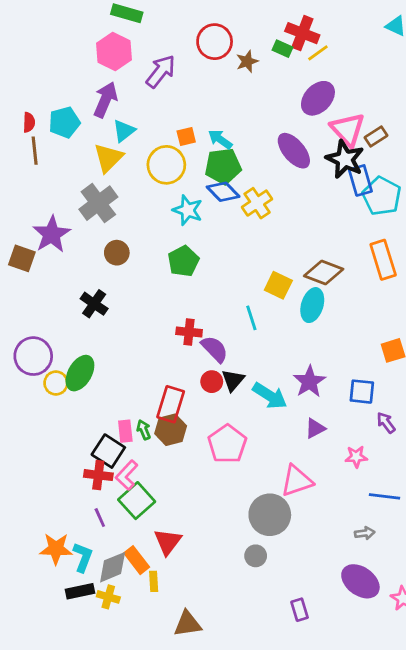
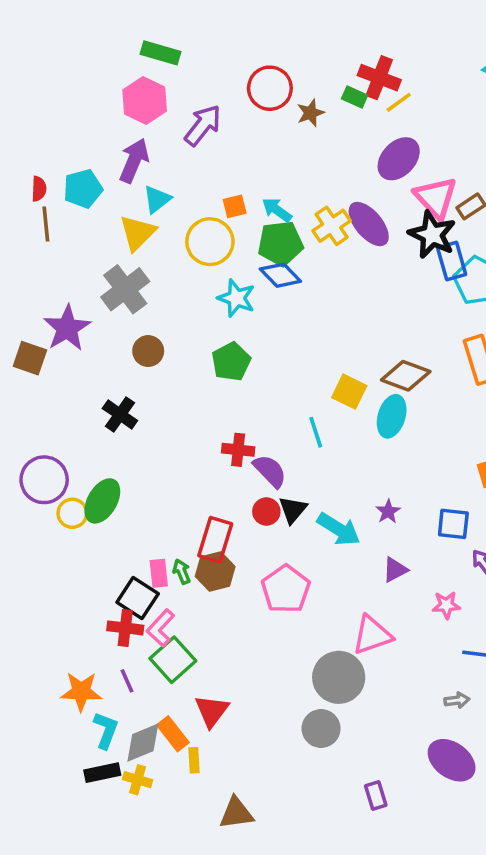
yellow cross: (257, 203) -> (332, 226), moved
purple star: (309, 382) -> (388, 512), size x0.6
orange star: (56, 549) -> (81, 691), moved
gray circle: (256, 556) -> (321, 728), size x1.4

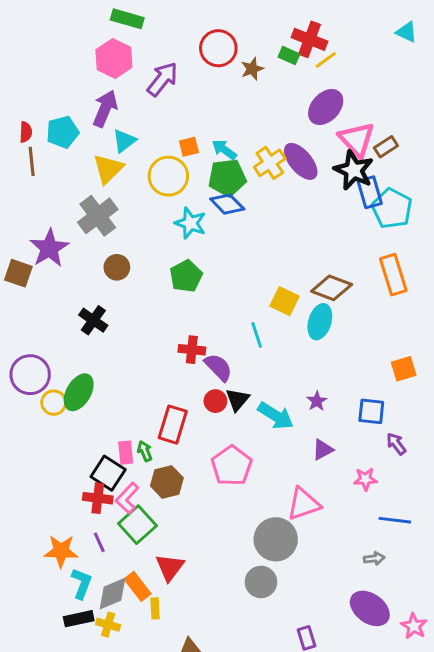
brown hexagon: (215, 572) -> (167, 482), moved

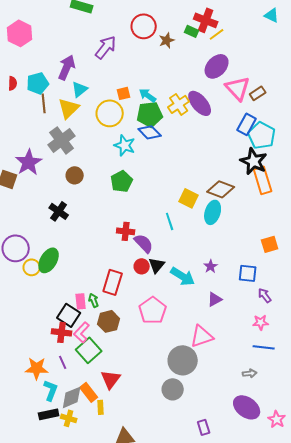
pink hexagon: (114, 58) -> (20, 33), moved
brown line: (32, 161) -> (44, 103), moved
black star: (354, 170) -> (254, 161), moved
blue rectangle: (370, 192) -> (247, 124), turned 45
pink star: (365, 479) -> (261, 322), moved

